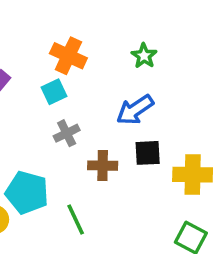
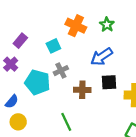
orange cross: (68, 56) -> (76, 26), moved
cyan pentagon: (27, 193) -> (37, 82), moved

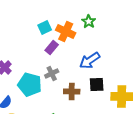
green star: (107, 25) -> (89, 22), moved
purple rectangle: (20, 41) -> (52, 48), moved
cyan square: (53, 46) -> (45, 28), moved

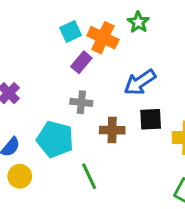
gray cross: (52, 74) -> (81, 102), turned 32
cyan pentagon: (30, 84) -> (55, 139), moved

